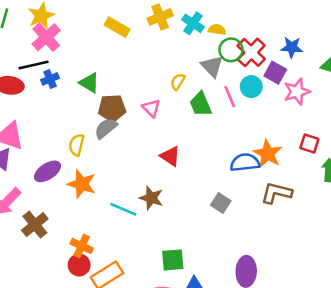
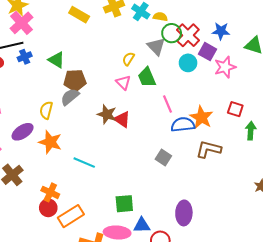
pink line: (230, 97) -> (167, 104), moved
pink triangle: (151, 108) -> (123, 82), moved
brown star: (151, 198) -> (107, 114), moved

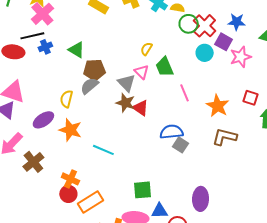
gray triangle: (156, 46) -> (126, 83), moved
blue semicircle: (183, 125) -> (172, 132), moved

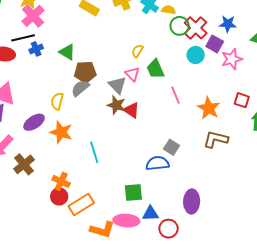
blue semicircle: (172, 132) -> (157, 163), moved
cyan line: (103, 150) -> (94, 152), turned 50

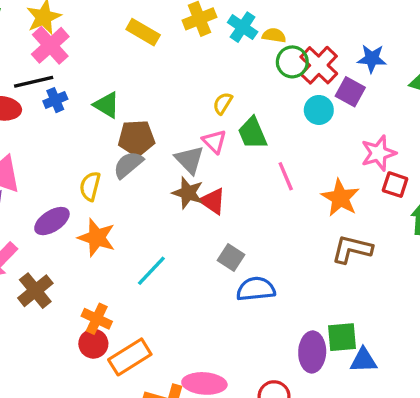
pink star: (232, 59) -> (378, 153), moved
gray square: (172, 147) -> (231, 257), moved
cyan line: (94, 152) -> (151, 271), turned 60
green square: (133, 192) -> (342, 337), moved
blue triangle: (150, 214) -> (364, 360), moved

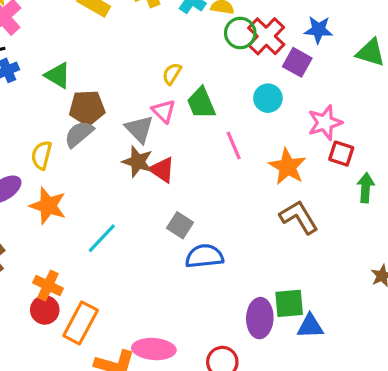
cyan circle: (319, 110) -> (268, 98), moved
brown L-shape: (352, 249) -> (299, 217), turned 45
orange rectangle: (130, 357) -> (81, 323), turned -30

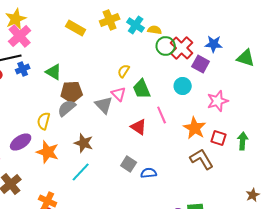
red square: (341, 154) -> (219, 138), moved
brown star: (138, 162) -> (84, 143), moved
red triangle: (162, 170) -> (139, 127), moved
blue semicircle: (204, 256) -> (149, 173), moved, size x0.7

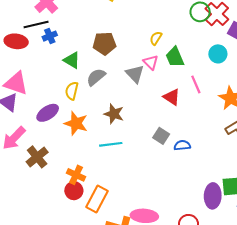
green triangle: (54, 72) -> (72, 60), moved
brown pentagon: (72, 92) -> (104, 43), moved
cyan line: (81, 172) -> (111, 144), turned 40

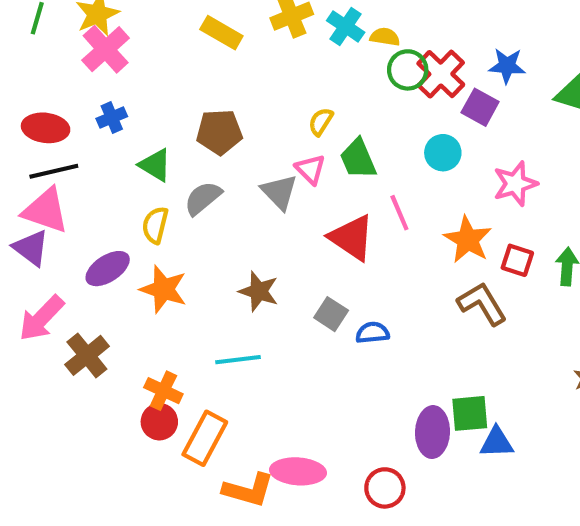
black line: (36, 24) -> (54, 171), moved
red triangle: (172, 97) -> (352, 238), size x1.4
brown star: (114, 114) -> (259, 291), moved
cyan line: (111, 144) -> (238, 360), moved

